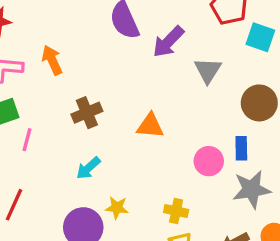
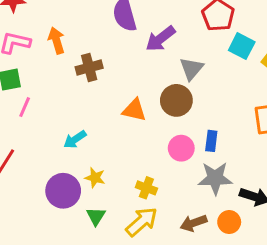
brown circle: (259, 103) -> (176, 100), moved
brown cross: (87, 113) -> (89, 67), moved

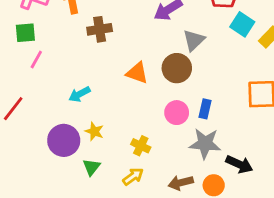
yellow arrow: (142, 222) -> (133, 177), size x0.7

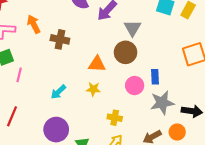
brown cross: (100, 29) -> (60, 39), turned 36
yellow star: (94, 131) -> (93, 89), moved

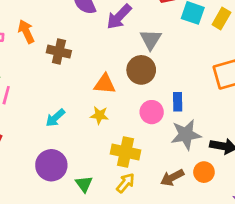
yellow cross: (115, 118) -> (126, 152), size x1.5

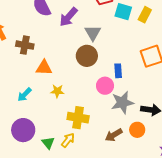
orange triangle: (105, 84) -> (44, 68), moved
blue rectangle: (178, 102) -> (118, 71), moved
pink circle: (152, 112) -> (105, 86), moved
yellow arrow: (126, 183) -> (68, 140), moved

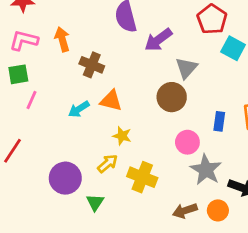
blue rectangle: (118, 71) -> (219, 121), moved
cyan arrow: (24, 95) -> (79, 109), moved
gray star: (122, 103) -> (206, 170), turned 30
yellow arrow: (68, 140) -> (108, 164), moved

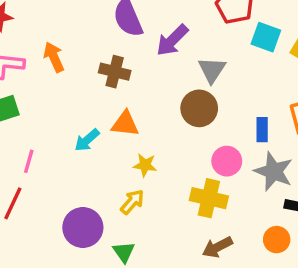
brown cross: (92, 65) -> (115, 72), moved
pink line: (31, 100) -> (29, 161), moved
gray star: (206, 170) -> (274, 171), moved
yellow cross: (142, 177) -> (209, 198), moved
brown arrow: (185, 211) -> (217, 247), moved

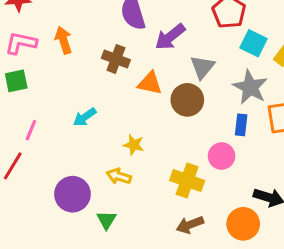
orange triangle: (125, 124) -> (150, 83), moved
pink circle: (227, 161) -> (222, 156), moved
gray star: (274, 171) -> (250, 87), moved
yellow arrow: (132, 202) -> (119, 176), turned -120
orange circle: (277, 240) -> (243, 224), size x1.4

